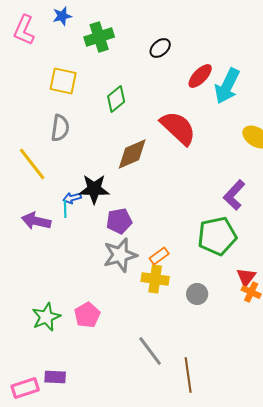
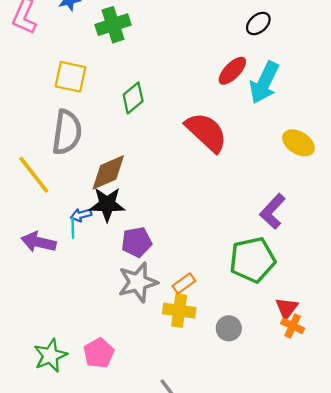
black ellipse: (160, 48) -> (258, 23), moved
gray semicircle: (60, 128) -> (67, 132), size x1.4
brown diamond: (132, 154) -> (108, 172), moved

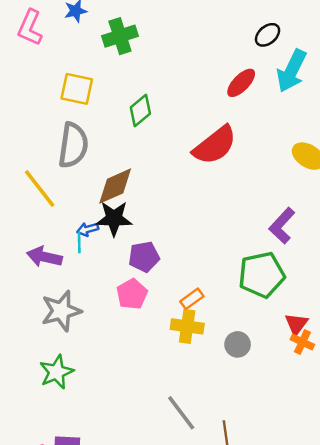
cyan arrow: (264, 83) -> (292, 71), moved
red semicircle: (206, 132) -> (215, 145), turned 99
gray star: (138, 282) -> (61, 311), moved
pink pentagon: (99, 353) -> (132, 294), moved

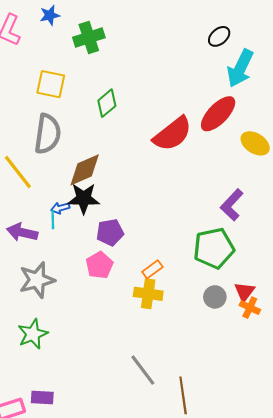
red ellipse: (241, 83) -> (218, 114), moved, size x1.4
gray circle: (238, 344) -> (215, 297), moved

